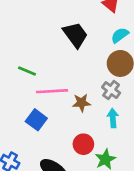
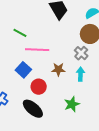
brown star: (82, 103) -> (58, 69), moved
red circle: (83, 144) -> (39, 87), moved

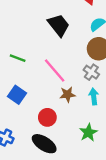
pink line: (37, 50) -> (55, 70), moved, turned 55
blue square: (23, 70) -> (17, 95), moved

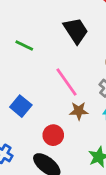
green line: (18, 58) -> (24, 45), moved

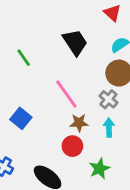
green line: (24, 45) -> (24, 58), turned 30
red circle: (53, 135) -> (72, 146), moved

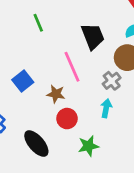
black trapezoid: (75, 42) -> (93, 36), moved
brown star: (79, 123) -> (56, 94), moved

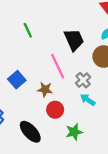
gray cross: (112, 81) -> (83, 80), moved
cyan arrow: (106, 108) -> (88, 100), turned -64

